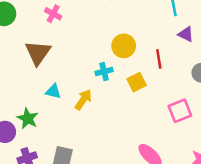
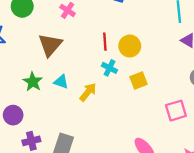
red line: (159, 59) -> (105, 42), moved
cyan cross: (104, 72) -> (109, 68), turned 35
green star: (28, 118) -> (33, 82), moved

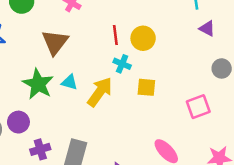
yellow square: (139, 81) -> (146, 87), moved, turned 30
green star: (33, 82) -> (38, 84), size x1.4
yellow arrow: (88, 92) -> (100, 92), size x1.4

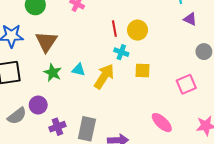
brown triangle: (55, 42) -> (46, 42), moved
green star: (38, 84) -> (53, 73), size x0.7

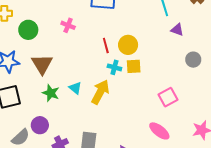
cyan triangle: (79, 70) -> (75, 88), turned 32
yellow square: (142, 71) -> (134, 66), moved
pink square: (186, 84) -> (168, 97), moved

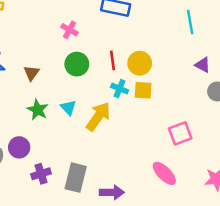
green circle: (28, 30) -> (77, 64), moved
purple triangle: (177, 30) -> (203, 65), moved
brown triangle: (42, 64) -> (31, 73), size x0.6

